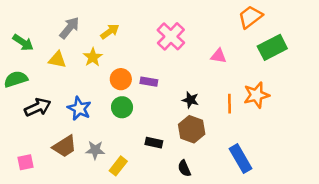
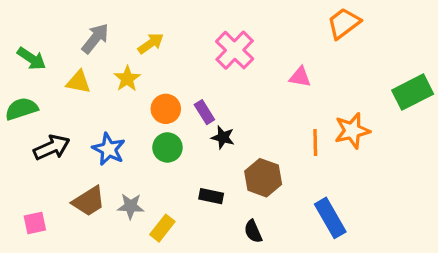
green rectangle: (272, 47) -> (413, 92), moved
purple rectangle: (149, 82) -> (204, 112), turned 49
black star: (190, 100) -> (223, 137), moved

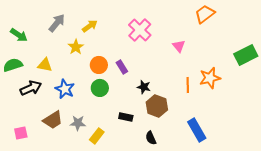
pink triangle: (300, 77) -> (179, 46), turned 40
yellow triangle: (79, 82) -> (45, 65), moved
black star: (223, 137) -> (144, 87), moved

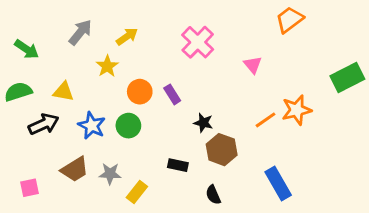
orange line: (188, 85) -> (265, 120), turned 56
green circle: (100, 88) -> (128, 126), moved

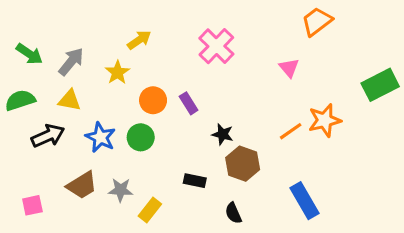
gray arrow: (80, 32) -> (71, 62), moved
pink triangle: (253, 65) -> (289, 68), moved

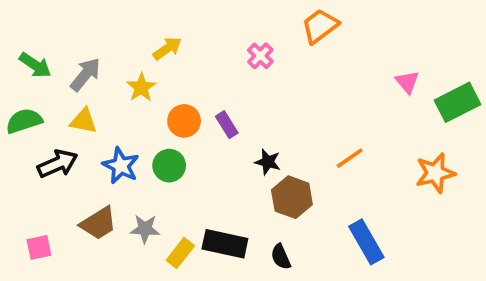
orange trapezoid: (317, 21) -> (320, 26), moved
pink cross: (216, 46) -> (260, 56), size x0.6
pink triangle: (289, 68) -> (407, 82), moved
orange star: (325, 120) -> (435, 173), moved
black rectangle: (195, 181) -> (225, 244), moved, size x1.6

